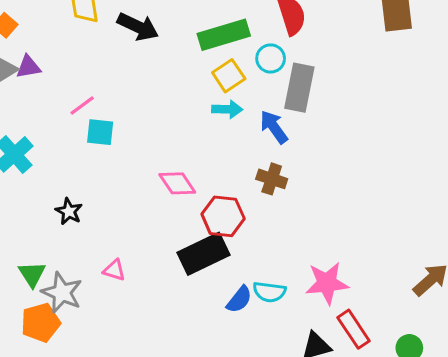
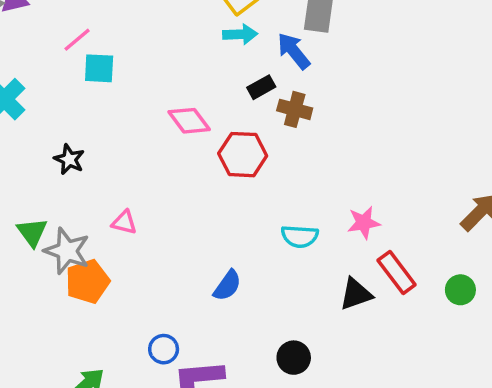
black rectangle: (204, 254) -> (261, 87), moved, size x0.5
pink star: (327, 283) -> (364, 223), size x0.7
blue semicircle: (239, 299) -> (227, 285), moved
orange pentagon: (41, 323) -> (87, 281), moved

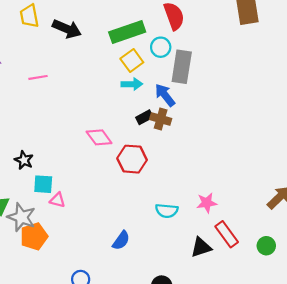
pink line: (77, 40) -> (38, 77), moved, turned 30
cyan square: (99, 68) -> (43, 184), moved
brown cross: (295, 109) -> (161, 119), moved

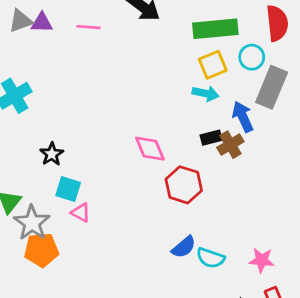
pink line: (38, 77) -> (89, 27), moved
brown cross: (161, 119) -> (230, 145), turned 30
blue semicircle: (121, 240) -> (184, 247), moved

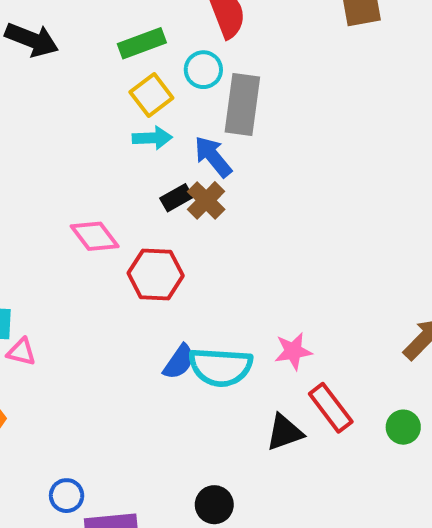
green rectangle: (215, 29) -> (142, 43), size x0.7
cyan semicircle: (211, 258) -> (221, 367), size x1.5

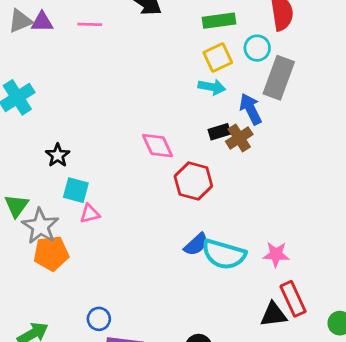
pink triangle: (21, 352) -> (90, 214), turned -40
black triangle: (285, 432) -> (274, 315), moved

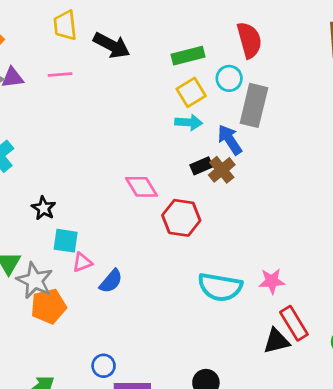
blue semicircle: (196, 244) -> (111, 281), moved

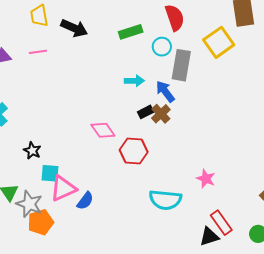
yellow square: (191, 92) -> (219, 42), moved, size x1.4
pink triangle: (82, 262) -> (63, 188), size x1.8
pink star: (272, 281) -> (206, 179), moved, turned 30

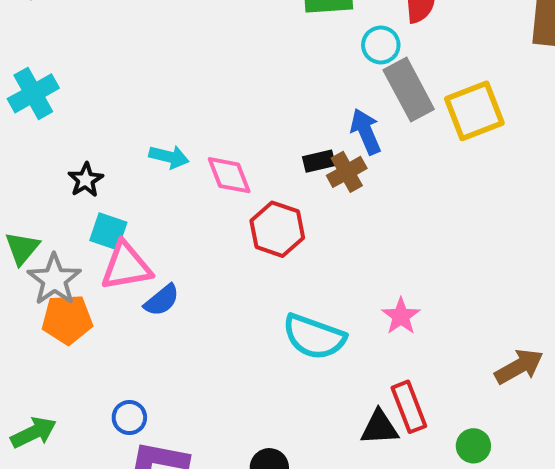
yellow square: (219, 42) -> (474, 111), moved
gray rectangle: (181, 65) -> (409, 90), turned -52
cyan arrow: (134, 81) -> (169, 157), moved

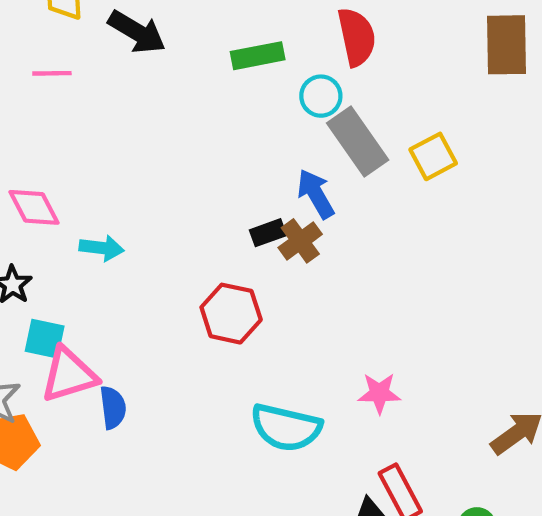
yellow square: (474, 111) -> (433, 156), size x0.7
pink diamond: (229, 175) -> (34, 207), moved
blue semicircle: (162, 300) -> (113, 408), turned -51
pink star: (401, 316) -> (379, 393), turned -30

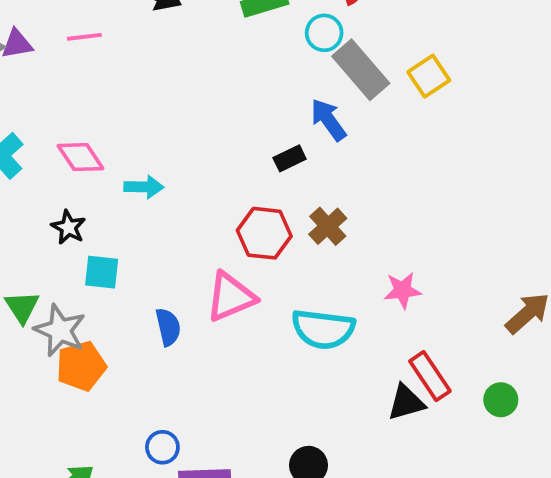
brown cross: (300, 241) -> (328, 226), moved
pink triangle: (69, 375) -> (231, 297), moved

